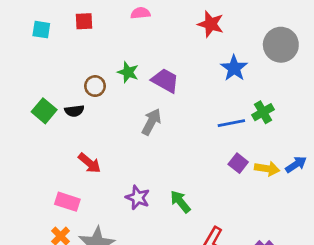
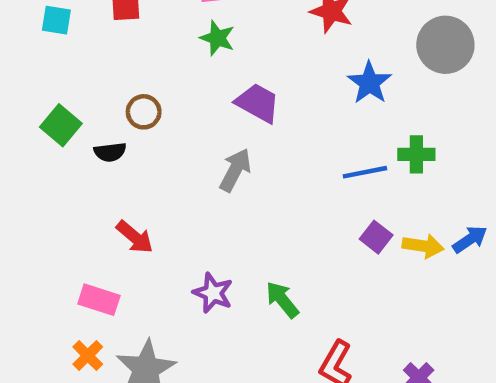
green star: (128, 72) -> (217, 38), moved
green square: (44, 111) -> (61, 125), moved
green cross: (263, 112) -> (416, 154), turned 30

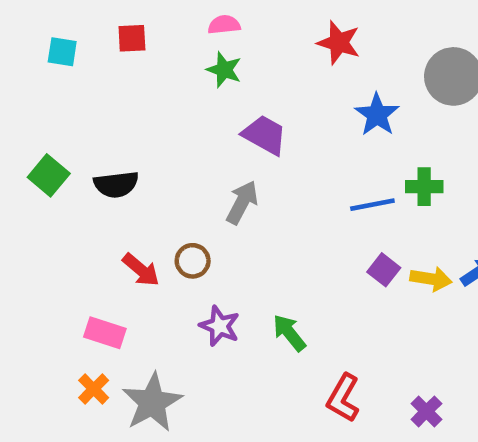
brown circle: (144, 112) -> (193, 261), moved
green square: (61, 125) -> (49, 175), moved
black semicircle: (110, 152) -> (116, 184), size x1.4

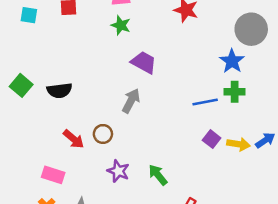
blue star: (377, 115) -> (232, 61), moved

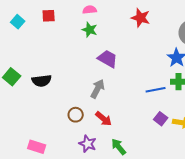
cyan square: (29, 15) -> (18, 22), turned 32
red arrow: (74, 139) -> (104, 119), moved

